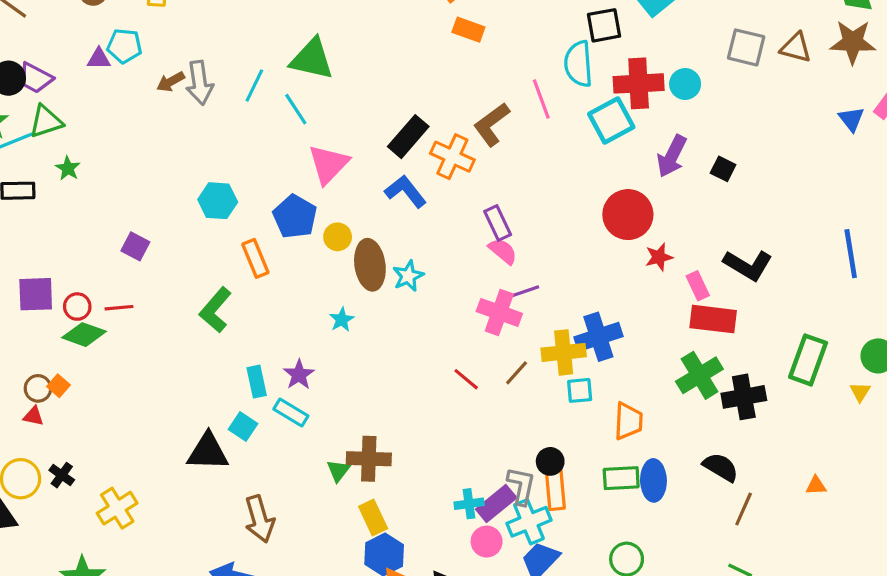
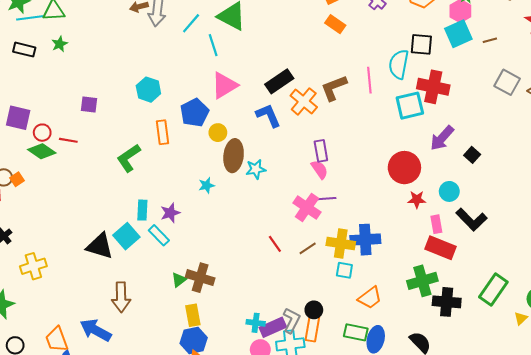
cyan circle: (685, 84) -> (449, 191), moved
purple square: (135, 246) -> (89, 104), turned -36
orange trapezoid: (628, 421) -> (370, 298), turned 35
cyan square: (243, 427) -> (126, 236), size x1.4

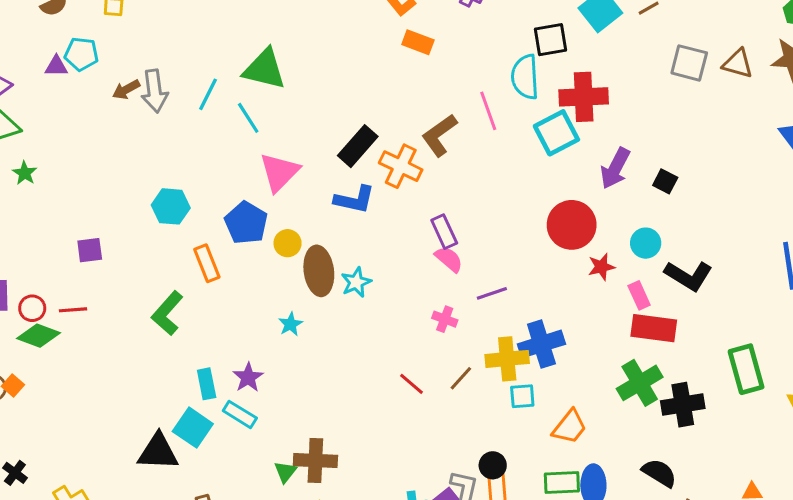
blue L-shape: (268, 115) -> (354, 200), turned 140
purple line: (326, 199) -> (492, 293), moved
pink cross: (307, 208) -> (445, 319), size x0.6
green rectangle: (493, 290) -> (746, 369), turned -36

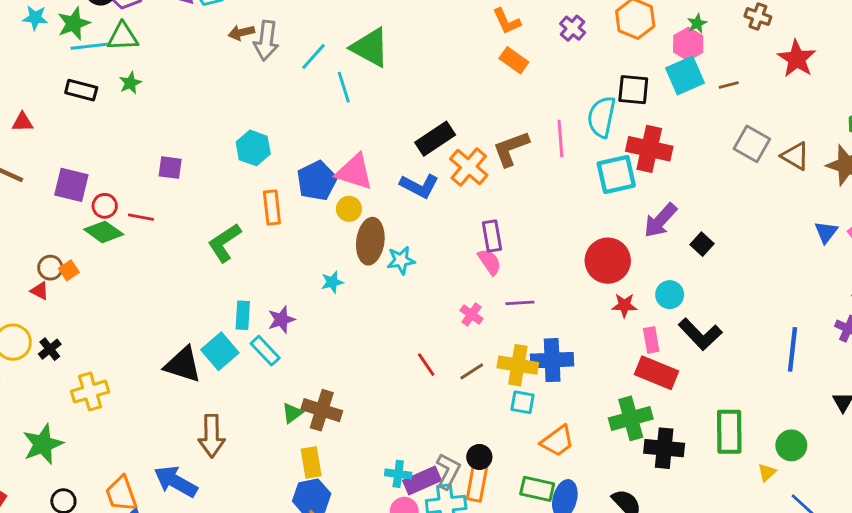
pink triangle: (279, 172) -> (354, 172), moved, turned 48

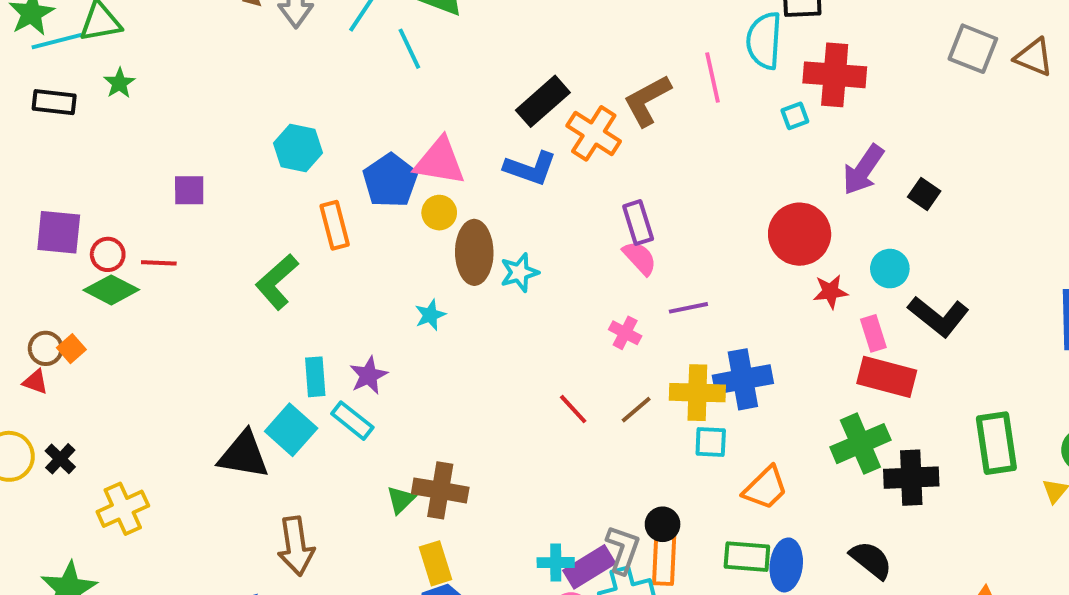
cyan square: (616, 174) -> (795, 116), size x0.5

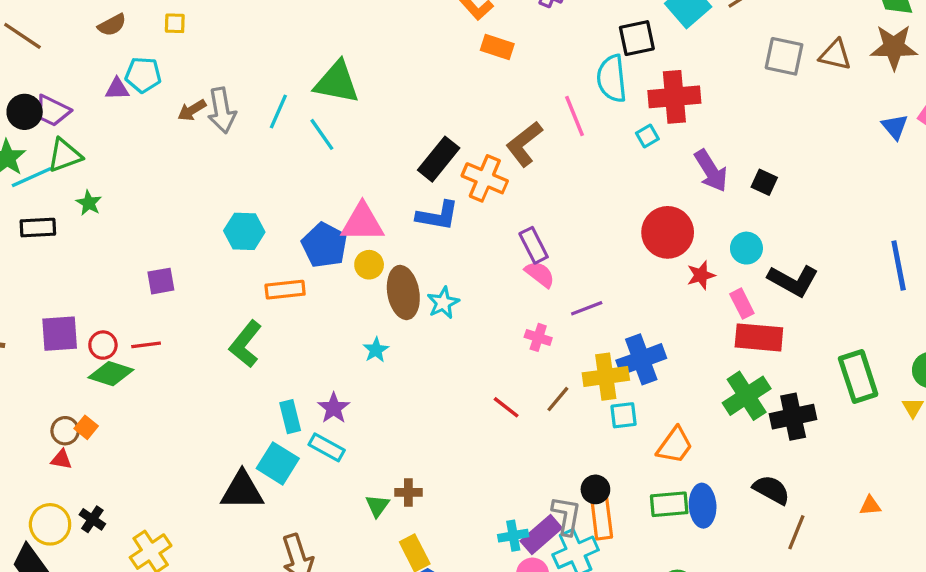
purple arrow: (863, 170) -> (711, 171), turned -57
orange rectangle: (335, 225) -> (285, 290), turned -72
brown cross: (440, 490) -> (408, 492), size x0.6

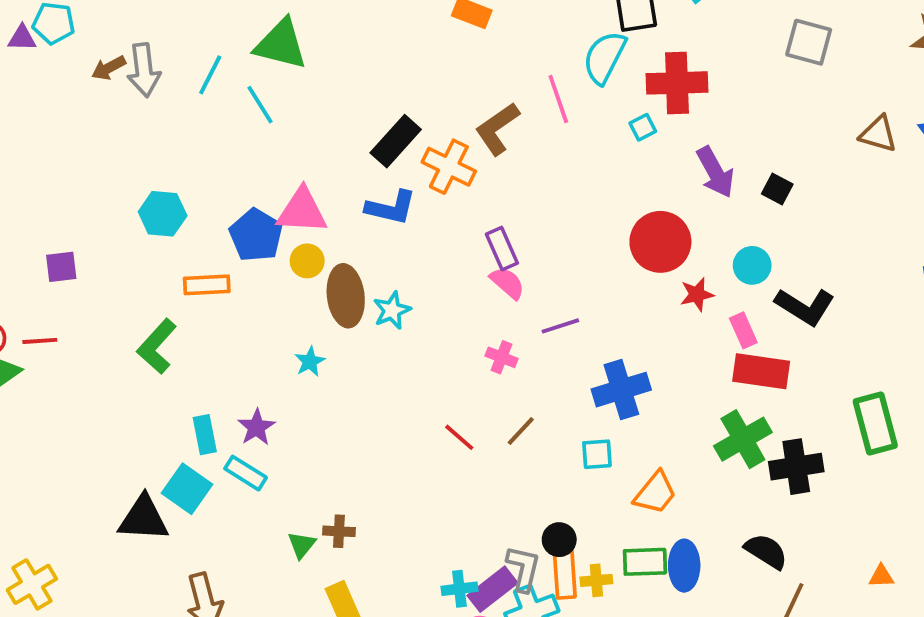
brown triangle: (835, 55) -> (878, 134), moved
cyan semicircle: (612, 79) -> (604, 57), turned 30
yellow cross: (606, 377) -> (596, 580), moved, size x0.6

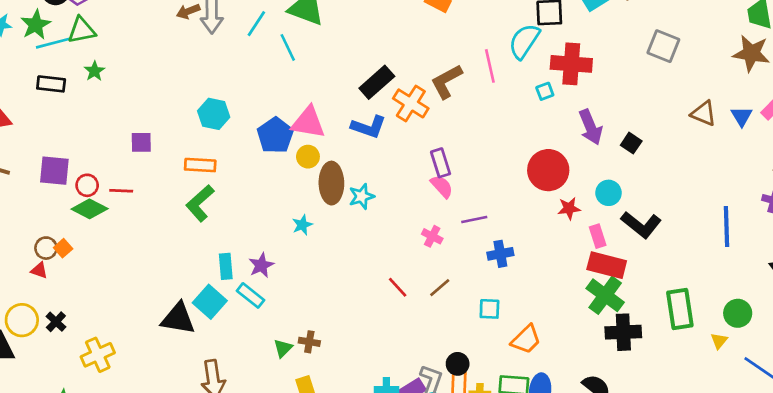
orange rectangle: (207, 285) -> (200, 165), moved
blue cross: (621, 390) -> (500, 254), moved, size x0.7
green cross: (743, 439) -> (605, 295), moved, turned -30

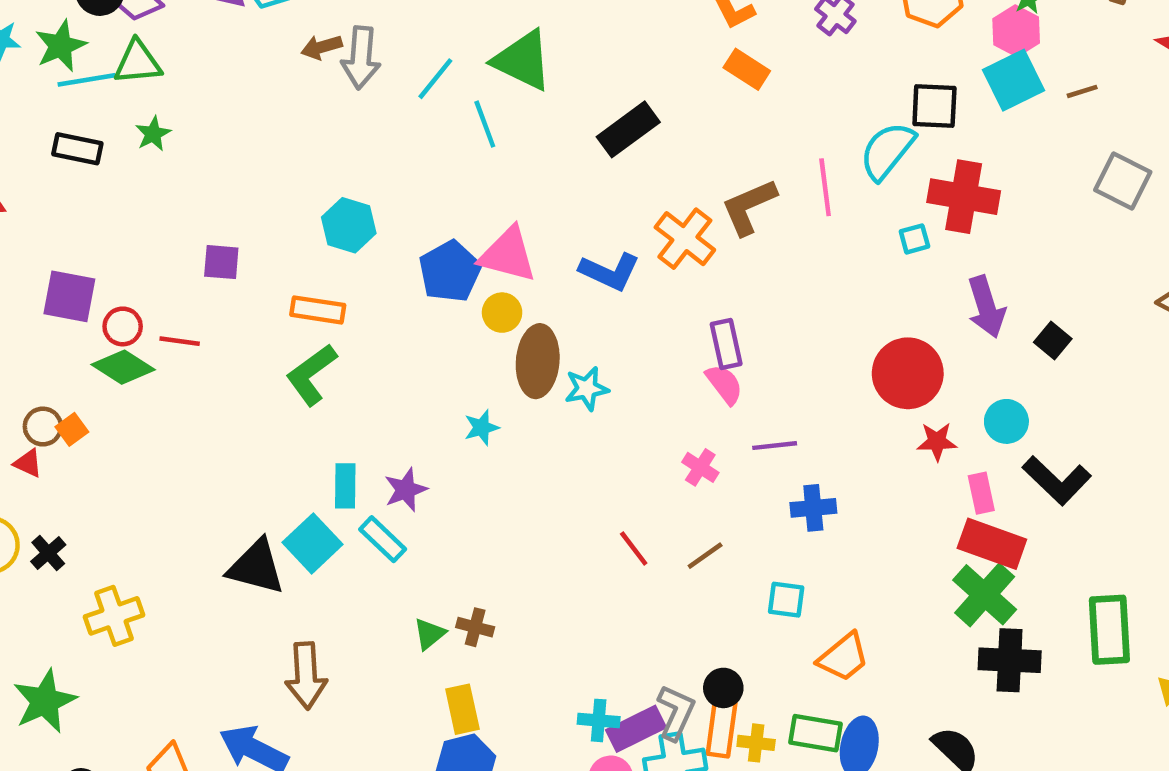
black rectangle: (377, 82) -> (628, 129), moved

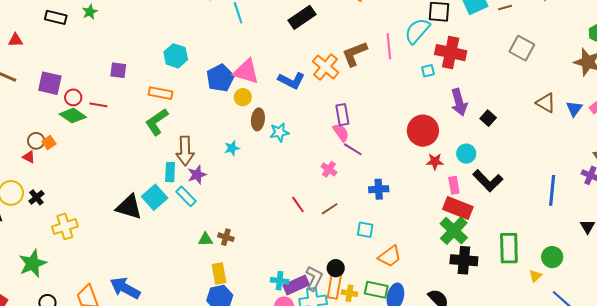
brown ellipse: (538, 361) -> (258, 119), size x0.7
purple line: (775, 446) -> (353, 149), moved, turned 36
green triangle: (429, 634) -> (205, 239), turned 35
brown arrow: (306, 676) -> (185, 151), moved

